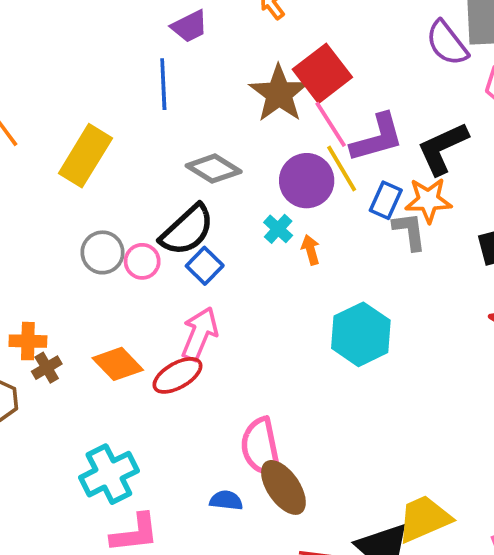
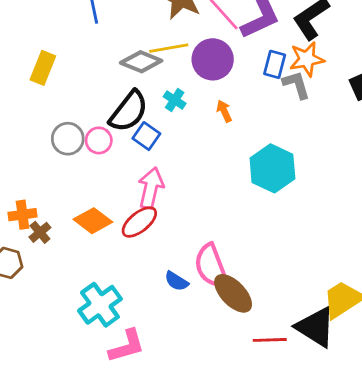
yellow rectangle: (85, 156) -> (43, 68), size x0.7
yellow line: (342, 169) -> (169, 48), moved, turned -60
cyan cross: (278, 229) -> (175, 100), moved
blue semicircle: (226, 500) -> (176, 281), moved, turned -145

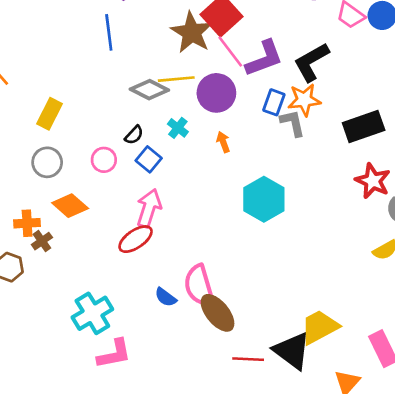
yellow rectangle: (43, 68) -> (49, 114), moved
black semicircle: (129, 111) -> (134, 135), size x0.5
gray circle: (68, 139) -> (47, 162), moved
orange diamond: (93, 221) -> (70, 206), moved

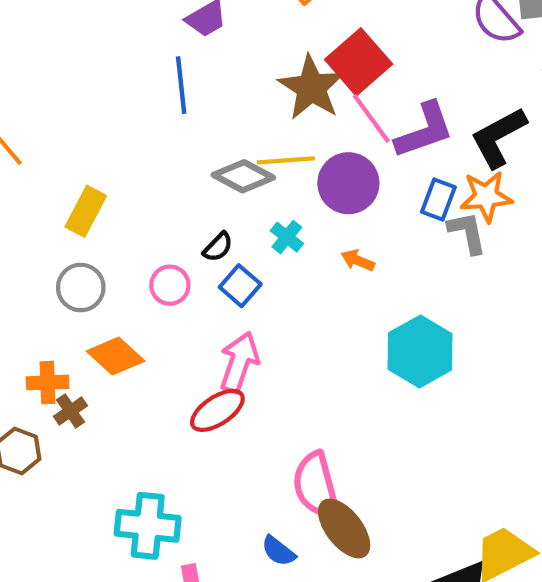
orange arrow: (223, 142) -> (358, 260), turned -48
blue semicircle: (166, 297) -> (278, 551), moved
cyan cross: (92, 313) -> (148, 526), turned 36

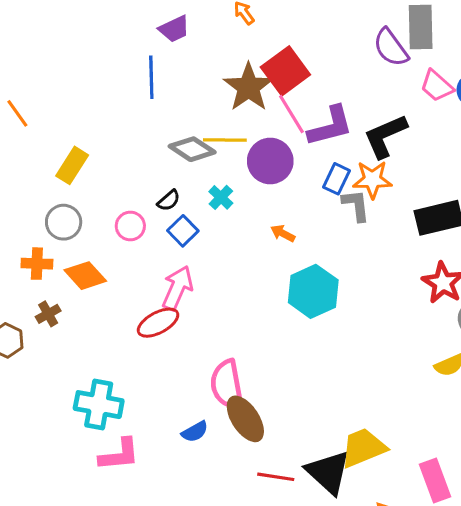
orange arrow: (358, 260) -> (283, 233), moved
orange cross: (48, 383) -> (37, 264), moved
blue semicircle: (278, 551) -> (195, 432), turned -72

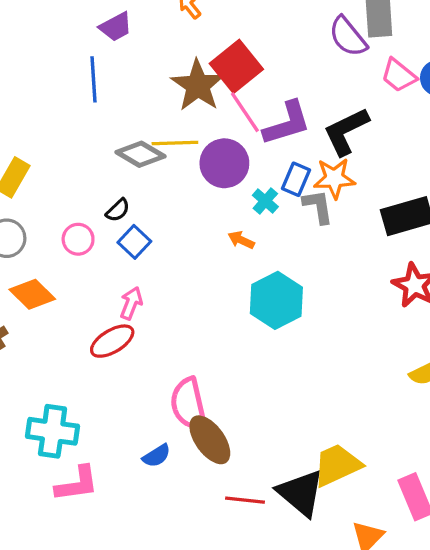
cyan cross: (221, 197) -> (265, 201), moved
pink arrow: (177, 288) -> (131, 303), size x0.7

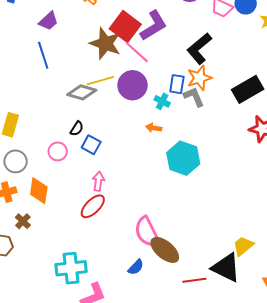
purple L-shape: (287, 123) -> (153, 26), moved
orange diamond: (32, 294) -> (39, 191), turned 68
yellow trapezoid: (337, 465) -> (243, 246), size x0.7

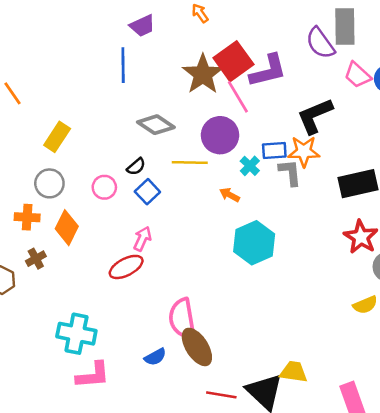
yellow line: (100, 81) -> (190, 162), moved
blue rectangle: (177, 84) -> (274, 151), turned 60
yellow trapezoid: (243, 246) -> (294, 372), turned 30

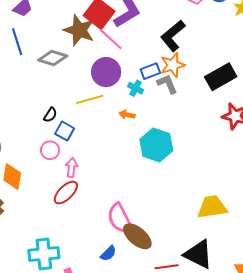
gray diamond: (156, 125) -> (53, 58), moved
pink circle: (104, 187) -> (50, 150), moved
yellow trapezoid: (294, 372) -> (212, 207), moved, size x1.4

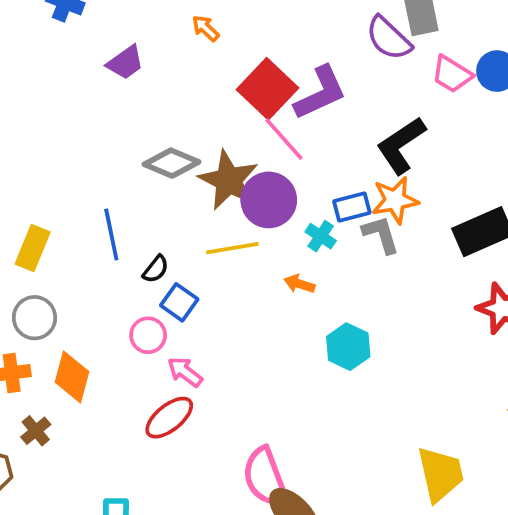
brown star: (79, 30) -> (229, 180), moved
blue line: (17, 42) -> (111, 234), moved
cyan hexagon: (156, 145) -> (348, 347), size x0.7
pink arrow: (72, 168) -> (185, 372), turned -66
yellow trapezoid: (212, 207) -> (440, 474), turned 80

